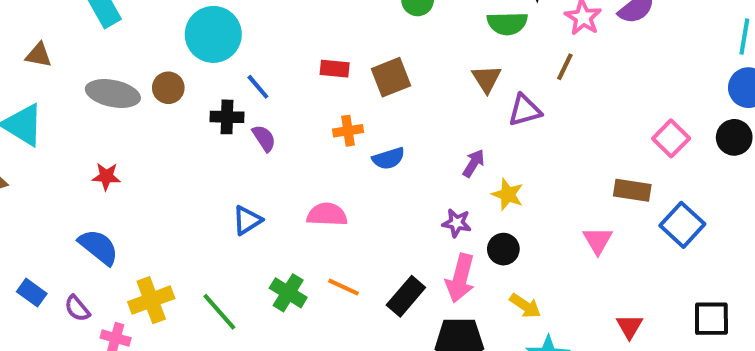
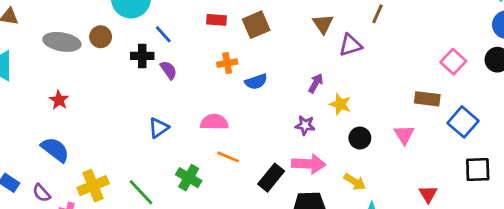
red star: (106, 176) -> (59, 100), turned 30
black circle: (503, 249) -> (360, 138), moved
pink arrow: (460, 278) -> (309, 164), turned -100
orange line: (344, 287) -> (228, 157), moved
black square: (711, 319) -> (478, 170), moved

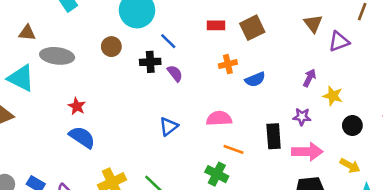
gray ellipse: (62, 42) -> (57, 56), moved
blue semicircle: (55, 150) -> (82, 137), moved
green cross: (189, 178) -> (217, 174), moved
black rectangle: (271, 178) -> (274, 136), moved, turned -40

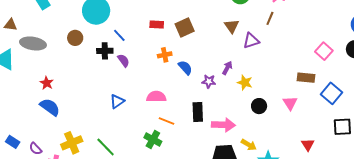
blue semicircle: (255, 79) -> (185, 68), turned -112
purple star: (302, 117) -> (209, 81), moved
yellow arrow: (350, 166) -> (249, 145), moved

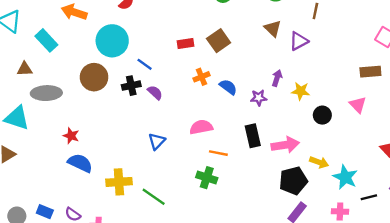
brown triangle: (11, 25) -> (25, 69), moved
brown circle: (75, 38) -> (94, 77), size x1.5
yellow cross: (72, 143) -> (119, 182), moved, turned 30

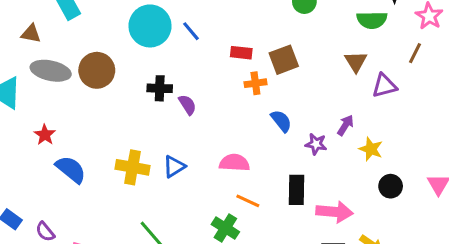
blue line: (145, 64) -> (191, 31), moved
brown circle: (94, 77) -> (97, 70), moved
orange cross: (202, 77) -> (255, 83), moved
red star: (71, 136) -> (45, 135), moved
yellow cross: (119, 182) -> (133, 167), moved

